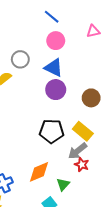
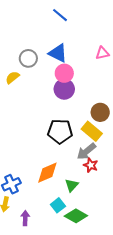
pink triangle: (93, 31) -> (102, 53), moved
pink circle: (56, 41) -> (64, 73), moved
blue triangle: (54, 68) -> (58, 53), moved
brown circle: (91, 98) -> (100, 112), moved

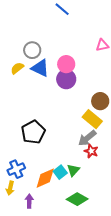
blue triangle: (58, 53) -> (40, 68), moved
black pentagon: (60, 131) -> (33, 132), moved, turned -30
orange diamond: (47, 173) -> (45, 178), moved
cyan square: (58, 205) -> (60, 172), moved

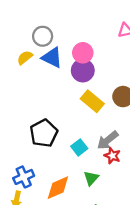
yellow rectangle: (92, 119) -> (92, 101), moved
cyan square: (60, 172) -> (79, 147), moved

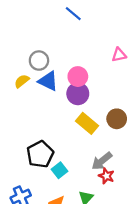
cyan square: (79, 147) -> (60, 170), moved

